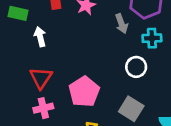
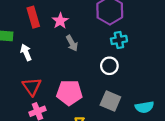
gray arrow: (122, 24) -> (72, 43), moved
pink pentagon: (84, 92) -> (69, 93), turned -30

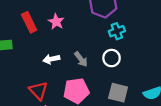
gray arrow: (72, 43) -> (81, 59), moved
white arrow: (26, 52) -> (51, 59), moved, turned -70

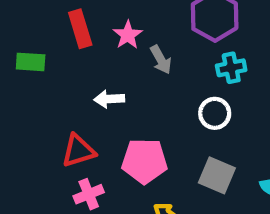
gray arrow: (81, 59) -> (161, 60), moved
red triangle: (38, 91) -> (78, 151), turned 48

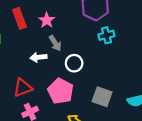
gray arrow: (161, 60) -> (55, 43), moved
white circle: (215, 113) -> (74, 63), moved
pink pentagon: (144, 161) -> (61, 91), turned 30

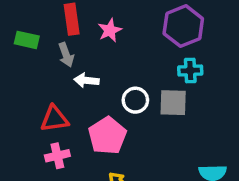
gray arrow: (55, 43) -> (66, 55), moved
gray square: (102, 97) -> (173, 103), moved, turned -30

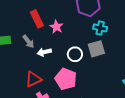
red rectangle: (72, 19) -> (37, 19), moved
pink star: (110, 30) -> (56, 27), moved
cyan cross: (190, 70) -> (100, 28), turned 32

